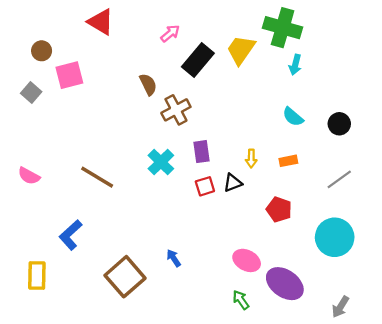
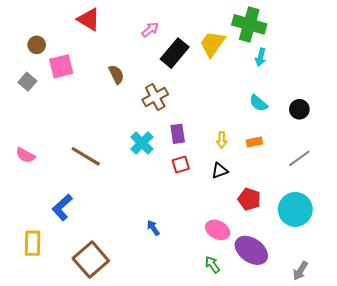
brown semicircle: (148, 84) -> (116, 75), moved
black triangle: (233, 183) -> (220, 171), moved
red pentagon: (279, 209) -> (249, 199), moved
brown square: (125, 277) -> (91, 260), moved

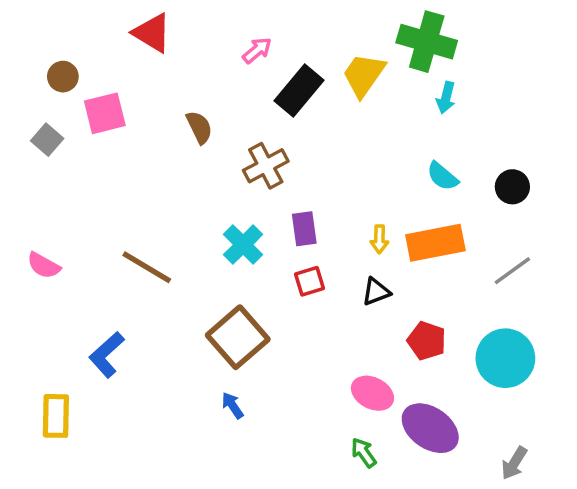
orange rectangle: (254, 142) -> (435, 243), size x2.0
blue arrow: (153, 228) -> (233, 405), moved
brown square: (91, 260) -> (238, 337), moved

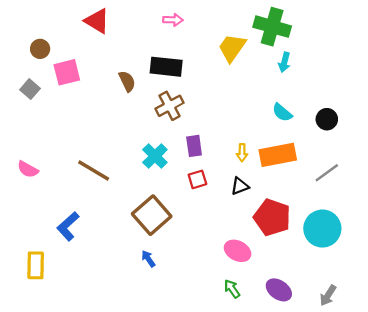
pink arrow: (257, 50) -> (173, 20), moved, turned 42
black rectangle: (299, 91) -> (166, 67), moved, turned 56
red pentagon: (427, 341) -> (272, 217), size x1.5
purple ellipse: (430, 428) -> (279, 290), moved, size x0.7

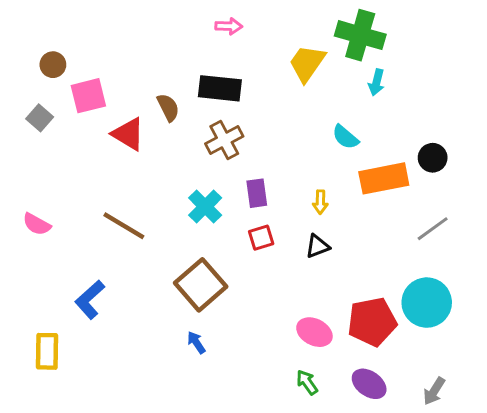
red triangle: (97, 21) -> (128, 134), moved
cyan semicircle: (282, 112) -> (345, 137), moved
orange rectangle: (278, 155) -> (384, 178), moved
red pentagon: (272, 217) -> (372, 322), moved, turned -30

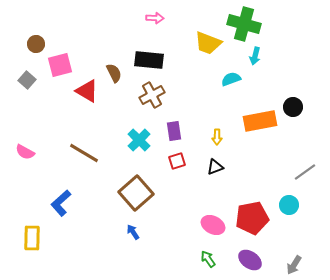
yellow trapezoid: (307, 63) -> (208, 43), turned -104
cyan semicircle: (345, 137) -> (231, 79), moved, turned 120
gray line: (433, 229) -> (305, 172), moved
cyan circle: (427, 303) -> (289, 205), size x0.6

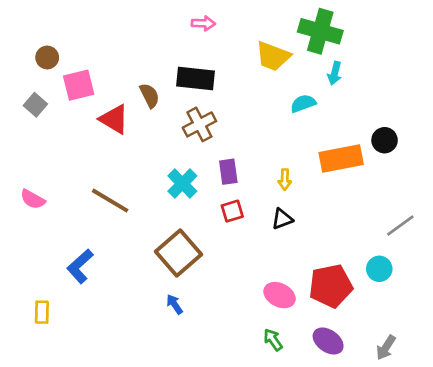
yellow rectangle: (32, 238) -> (42, 312), size x0.7

